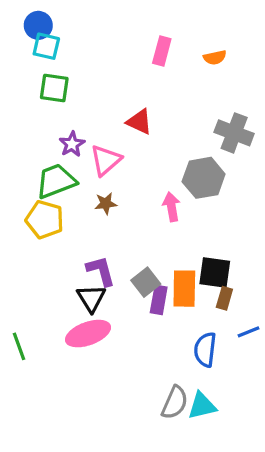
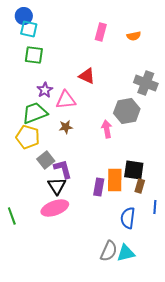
pink triangle: (106, 160) -> (66, 100), turned 35
gray square: (146, 282) -> (46, 160), moved
blue line: (249, 332) -> (155, 207), turned -64

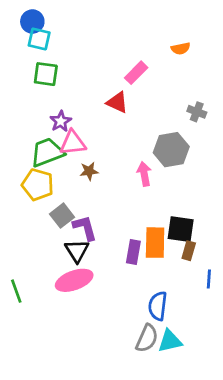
pink rectangle: (101, 32) -> (136, 73), moved, turned 30
gray cross: (146, 83) -> (197, 112), size x0.6
pink triangle: (66, 100) -> (73, 143), moved
blue semicircle: (128, 218) -> (158, 306), moved

